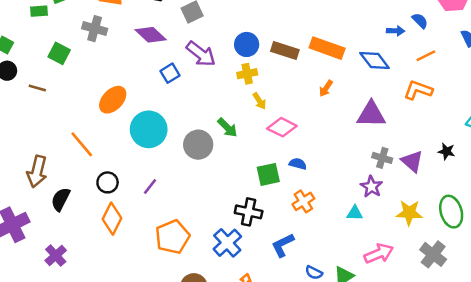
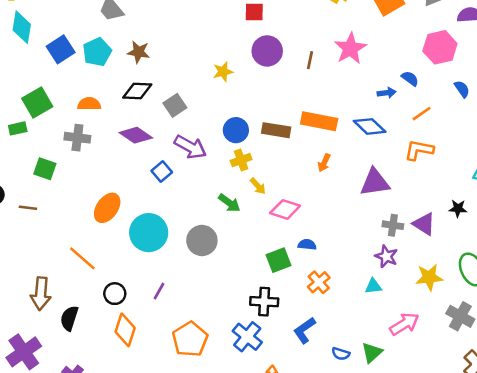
green arrow: (227, 128) -> (229, 203), moved

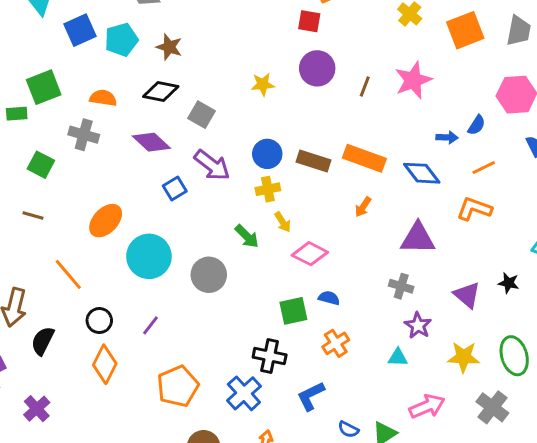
blue semicircle: (410, 78) -> (477, 125), turned 78
gray square: (175, 105) -> (201, 115), turned -35
brown line: (28, 208) -> (33, 215), moved
gray cross: (393, 225) -> (401, 286), moved

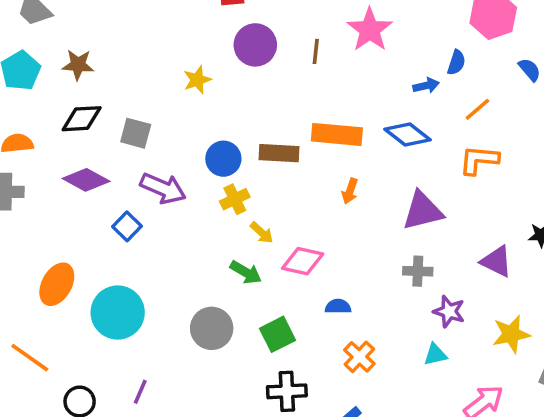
green arrow: (247, 236) -> (246, 272), moved
gray circle: (209, 275) -> (212, 328), moved
green square: (293, 311) -> (277, 334), moved

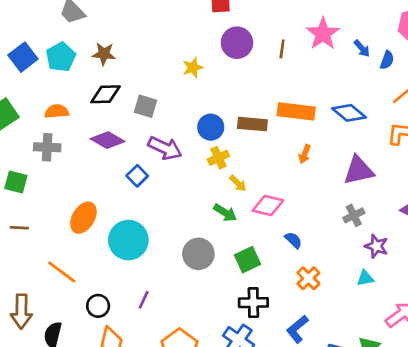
blue arrow: (426, 86) -> (362, 48), moved, turned 60
gray cross: (418, 271) -> (354, 215), turned -30
blue semicircle: (338, 306) -> (293, 240), turned 42

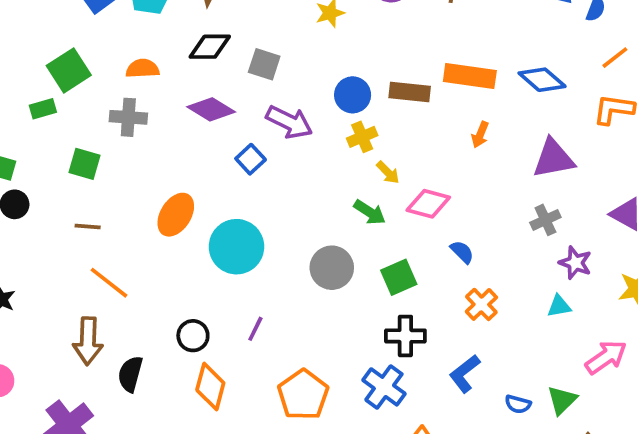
orange line: (62, 272) -> (109, 283), moved

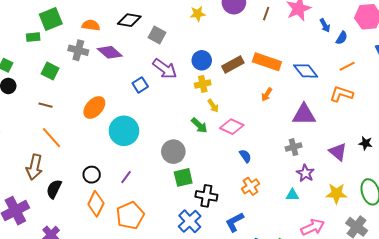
brown rectangle: (410, 92) -> (233, 64), turned -45
purple diamond: (211, 109) -> (110, 52), moved
green square: (399, 277) -> (183, 177), moved
orange pentagon: (303, 395) -> (130, 215), moved

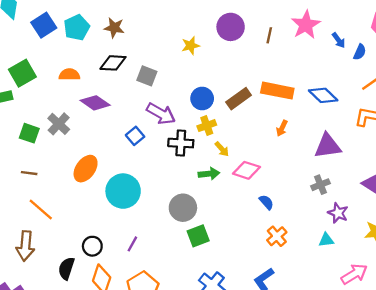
gray cross: (78, 50) -> (59, 124), moved, turned 36
green arrow: (199, 125) -> (209, 174), turned -42
black semicircle: (54, 189) -> (66, 268), moved
black cross: (206, 196) -> (181, 143), moved

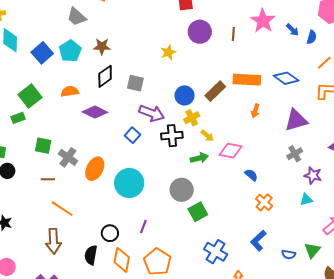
black diamond: (113, 63) -> (105, 76), turned -30
gray cross: (59, 124) -> (68, 157), moved

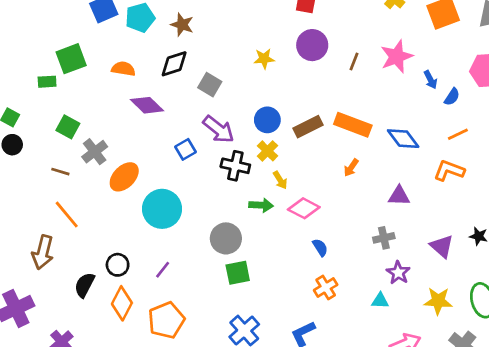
yellow cross: (192, 118) -> (268, 151), turned -35
purple triangle: (296, 120) -> (399, 196), size x0.7

